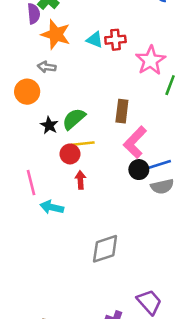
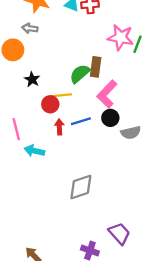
pink star: (151, 60) -> (121, 37), moved, turned -30
green semicircle: (74, 119) -> (80, 74), moved
blue line: (160, 164) -> (81, 121), moved

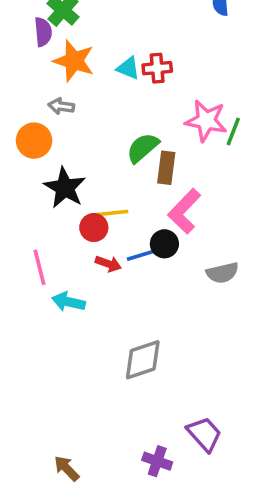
green semicircle: (80, 74) -> (143, 148), moved
black star: (32, 79) -> (65, 188), size x1.6
black circle: (110, 118) -> (164, 244), moved
red arrow: (59, 127) -> (108, 264), turned 112

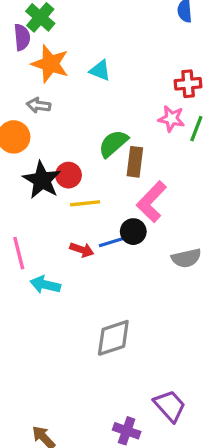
red cross: (157, 68) -> (188, 84), moved
pink star: (206, 121) -> (171, 119), size x0.7
red circle: (94, 228) -> (68, 175), moved

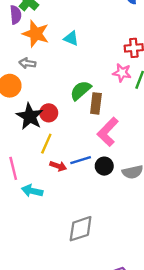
yellow line: (85, 203) -> (46, 144), moved, turned -60
black circle: (133, 232) -> (104, 166), moved

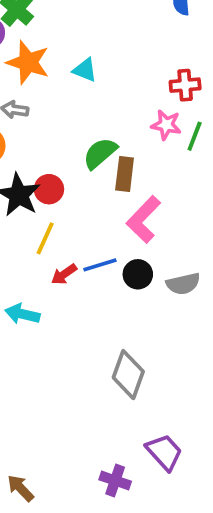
red arrow: (58, 166) -> (64, 274), turned 126
gray diamond: (81, 229) -> (128, 375), moved, turned -52

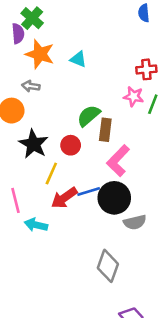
red circle: (49, 189) -> (71, 145), moved
red arrow: (64, 274) -> (64, 198), size x1.5
black circle: (138, 274) -> (114, 198), size x1.6
gray semicircle: (183, 284) -> (135, 222), moved

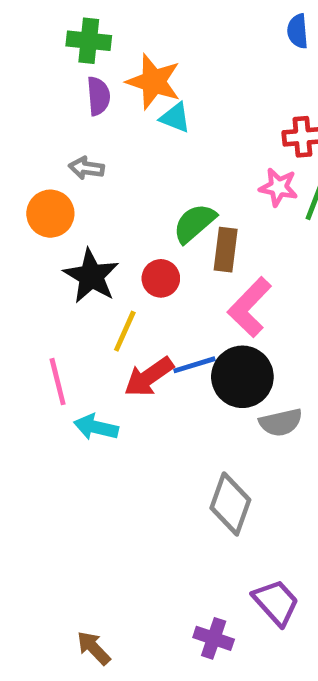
green cross: (32, 18) -> (89, 41), turned -35
purple semicircle: (18, 34) -> (98, 96), moved
orange star: (40, 54) -> (154, 82), moved

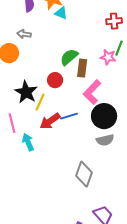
pink star: (278, 187) -> (108, 57), moved
black star: (91, 276) -> (26, 92), moved
black circle: (242, 377) -> (104, 116), moved
cyan arrow: (96, 427) -> (28, 142), turned 54

